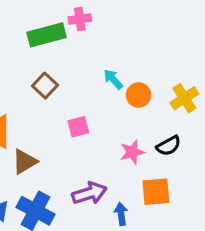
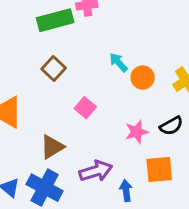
pink square: (78, 127) -> (85, 108), turned -35
brown triangle: (24, 162) -> (52, 147), moved

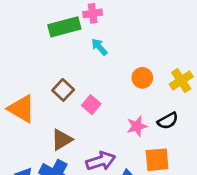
cyan arrow: (118, 62) -> (99, 47), moved
brown square: (54, 68) -> (63, 90), moved

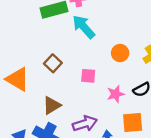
cyan arrow: (99, 47) -> (84, 27), size x1.6
pink square: (91, 105) -> (88, 76), moved, turned -35

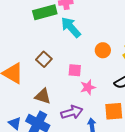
pink star: (116, 94) -> (88, 87), moved
brown triangle: (52, 105) -> (43, 96), turned 48

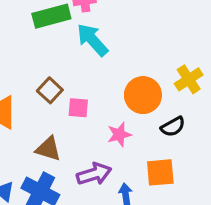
orange circle: (103, 50) -> (143, 95), moved, size x1.5
pink square: (75, 70) -> (78, 108), moved

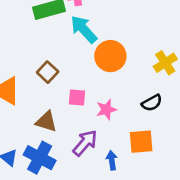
orange circle: (143, 95) -> (110, 56), moved
pink square: (78, 108) -> (77, 97), moved
purple arrow: (94, 174) -> (85, 143), turned -32

